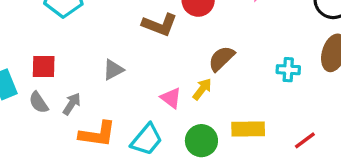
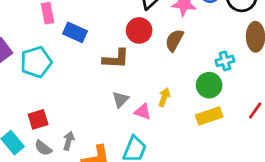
brown semicircle: (221, 59) -> (174, 40), moved
gray triangle: (113, 70) -> (120, 99), moved
green circle: (201, 141) -> (209, 85), moved

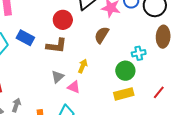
red circle: (139, 30) -> (63, 20), moved
blue rectangle: (75, 32) -> (25, 38), moved
yellow arrow: (164, 97) -> (83, 66), moved

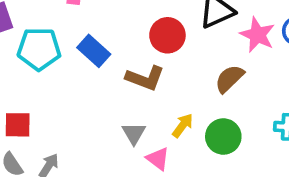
green circle: (125, 71) -> (223, 136), moved
gray triangle: (58, 77) -> (134, 133), turned -32

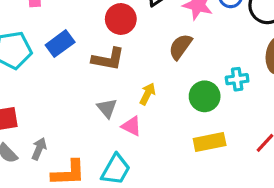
blue rectangle: (94, 51) -> (60, 44), turned -68
green circle: (223, 136) -> (205, 96), moved

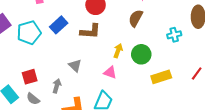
green circle: (205, 96) -> (141, 54), moved
gray triangle: (107, 108) -> (75, 66), moved
gray arrow: (39, 149) -> (57, 86), moved

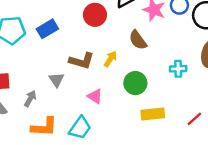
brown semicircle: (136, 18) -> (138, 40), turned -78
brown L-shape: (90, 31) -> (82, 61), moved
yellow arrow: (118, 51) -> (110, 59), moved

